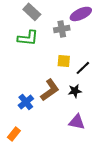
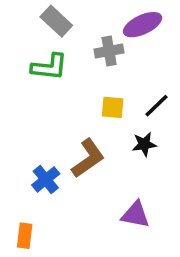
black line: (83, 68) -> (157, 106), moved
black star: (75, 91) -> (144, 144), moved
orange rectangle: (14, 134) -> (25, 236), turned -32

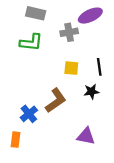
gray rectangle: (56, 21) -> (36, 13), turned -30
black line: (157, 106) -> (99, 67), turned -54
orange rectangle: (25, 236) -> (15, 140), moved

